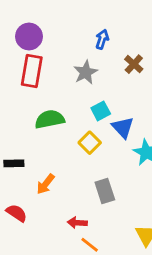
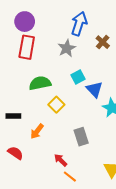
blue arrow: (102, 39) -> (79, 24), size x1.6
yellow square: (90, 143) -> (56, 105), moved
red arrow: (77, 223) -> (61, 160), turned 40

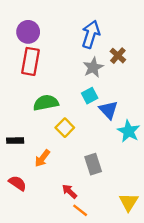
gray star: (67, 48) -> (93, 67), moved

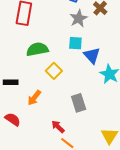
cyan square: (90, 96) -> (75, 43), turned 32

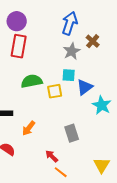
blue triangle: (92, 56) -> (85, 87), turned 36
yellow square: (54, 71) -> (55, 91), moved, turned 35

